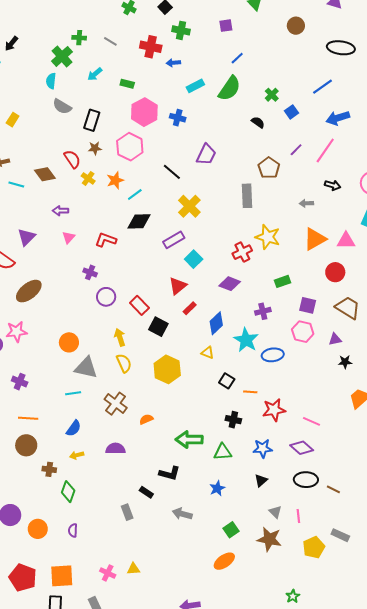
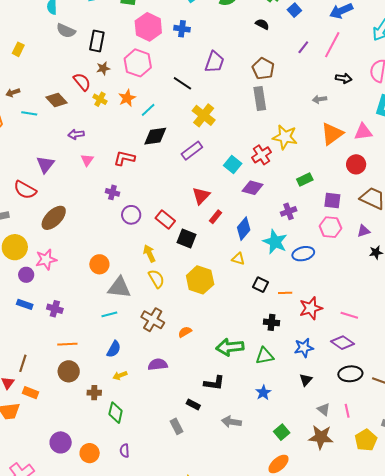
brown pentagon: (269, 168) -> (263, 69), moved
cyan square: (194, 259) -> (233, 164), moved

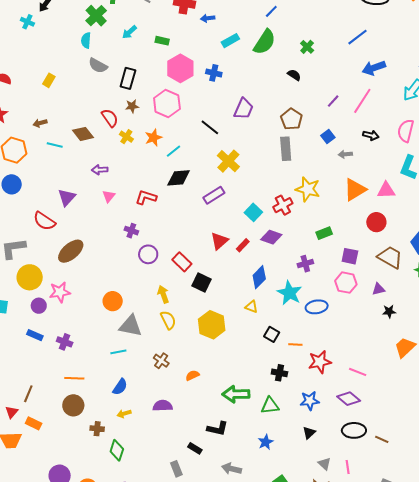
blue square: (294, 10) -> (328, 137), moved
red rectangle: (215, 217) -> (243, 245), moved
brown cross: (153, 320) -> (161, 361), size x0.7

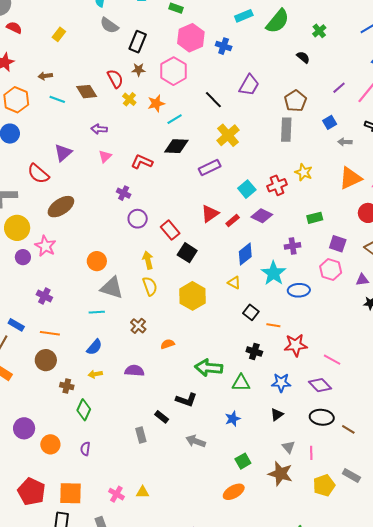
yellow star: (308, 189) -> (304, 172), size x0.7
pink star: (60, 292) -> (45, 246), turned 30
blue rectangle: (35, 335) -> (16, 325), moved

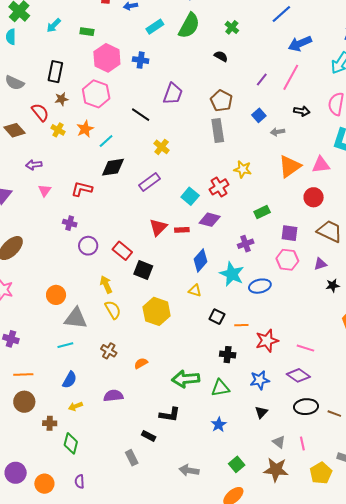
gray semicircle: (109, 25) -> (15, 83), moved
yellow cross: (228, 135) -> (162, 147), size x0.7
red rectangle: (233, 221) -> (182, 230), turned 48
gray arrow: (196, 441) -> (189, 470), moved

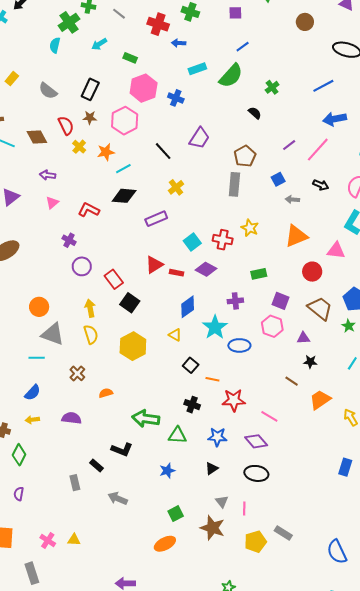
pink triangle: (321, 165) -> (336, 251), moved
red cross: (219, 187) -> (223, 240), turned 30
brown line: (334, 414) -> (292, 381), moved
gray arrow: (189, 470) -> (118, 498), moved

